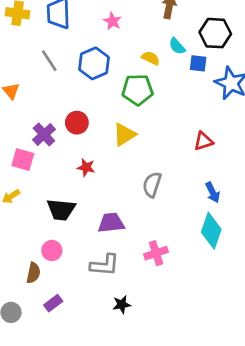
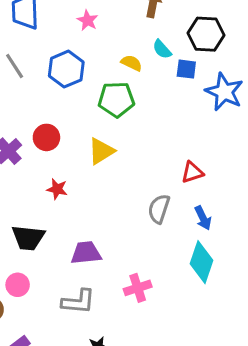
red triangle: (203, 141) -> (192, 172), moved
gray semicircle: (152, 185) -> (159, 209), moved

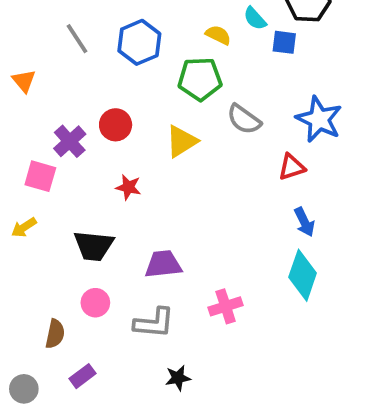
blue star: (224, 92) -> (319, 119), moved
gray semicircle: (159, 209) -> (244, 119), moved, turned -72
pink circle: (18, 285) -> (95, 303), moved

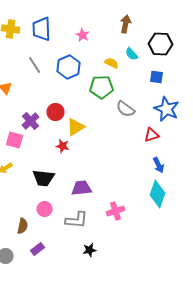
blue square: (284, 42) -> (157, 77), moved
yellow triangle: (182, 141) -> (76, 127), moved

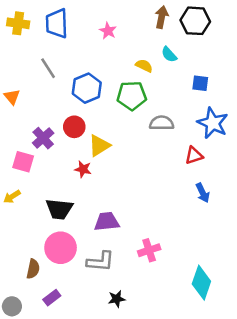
black hexagon: (161, 44) -> (195, 21), moved
blue hexagon: (69, 67) -> (87, 88), moved
gray semicircle: (126, 109) -> (162, 123), turned 144
cyan diamond: (158, 194) -> (201, 283), moved
pink circle: (45, 209) -> (61, 248), size x1.6

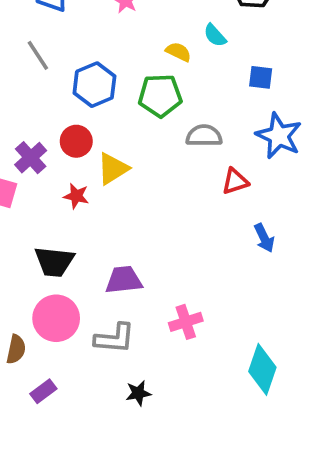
red triangle: (194, 155) -> (235, 181), moved
red star: (83, 169) -> (76, 196), moved

